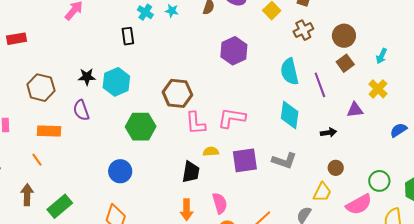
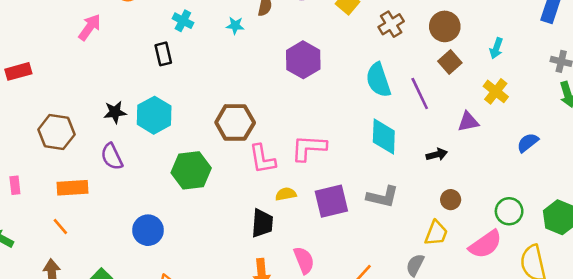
cyan star: (172, 11) -> (235, 26), moved
blue circle: (120, 171) -> (148, 230), moved

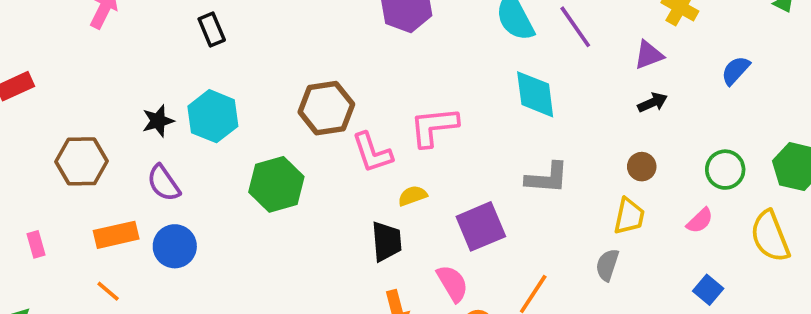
black arrow: (437, 154) -> (653, 103), moved
purple square: (331, 201) -> (481, 226), moved
blue circle: (148, 230) -> (175, 246), moved
pink semicircle: (485, 244) -> (700, 221), size x0.6

